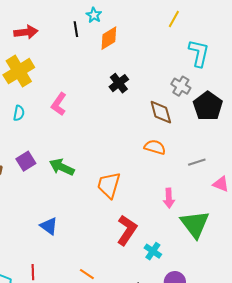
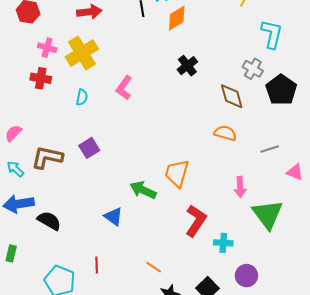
green arrow: (62, 167) -> (143, 190), moved
cyan cross: (153, 251) -> (223, 243), turned -30

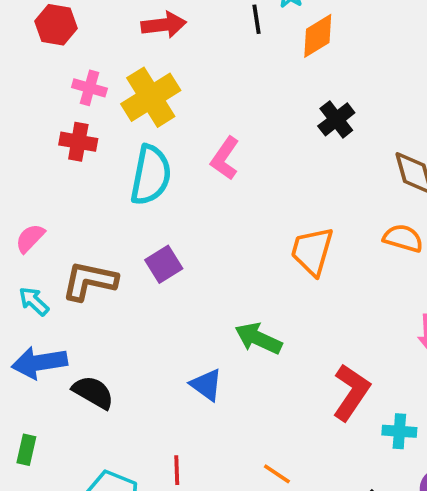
cyan semicircle: (82, 97) -> (151, 175), size x2.0
orange trapezoid: (177, 173) -> (312, 251), moved

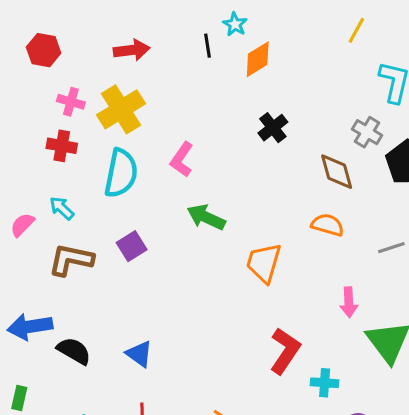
orange trapezoid: (312, 251) -> (264, 263), moved
cyan arrow: (34, 301) -> (62, 208), moved
green arrow: (258, 338) -> (206, 217), moved
blue triangle: (206, 385) -> (139, 354), moved

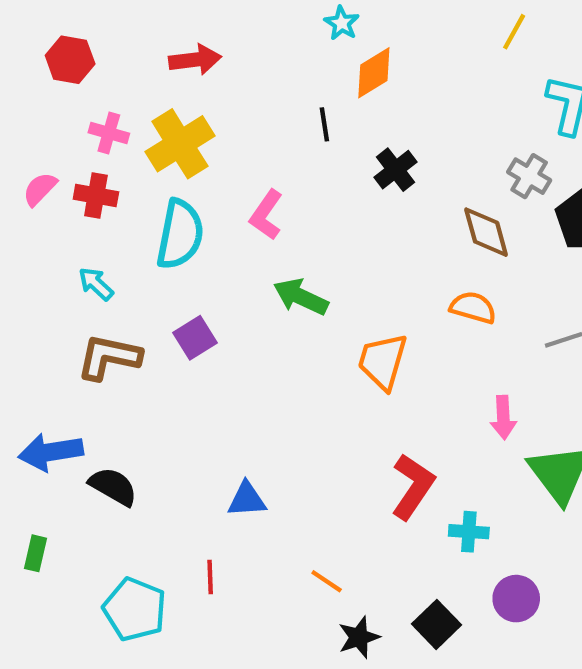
black line: (208, 46) -> (324, 124), moved
pink semicircle: (22, 225) -> (40, 189), moved
blue triangle: (139, 354) -> (247, 499), moved, turned -40

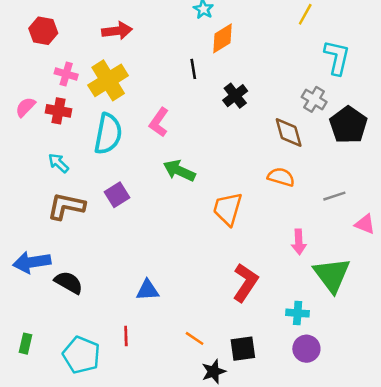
cyan cross: (469, 532) -> (298, 313), moved
green rectangle: (36, 553) -> (25, 344), moved
black square: (436, 624) -> (243, 349), moved, turned 36

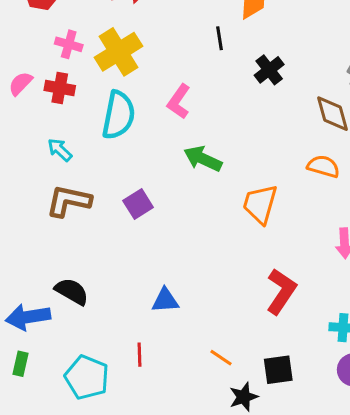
purple square: (117, 195) -> (138, 204), moved
blue arrow: (32, 262) -> (28, 317), moved

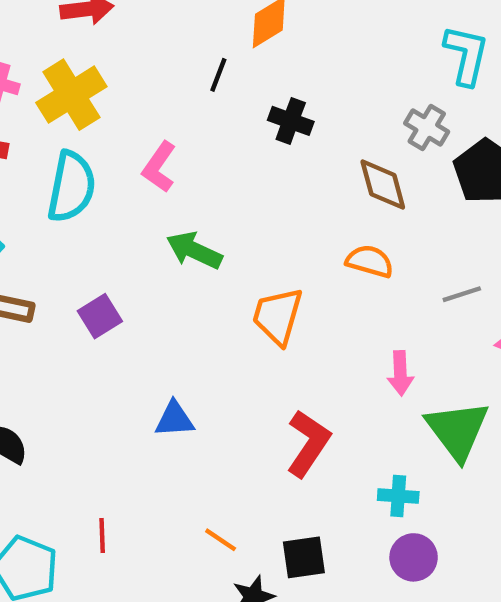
black line: (219, 38) -> (218, 75), turned 30
black cross: (269, 70) -> (291, 121), turned -32
blue triangle: (165, 300) -> (174, 419), moved

